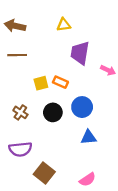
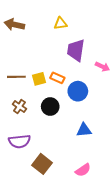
brown line: (17, 55) -> (16, 77), moved
blue circle: (82, 107) -> (78, 91), moved

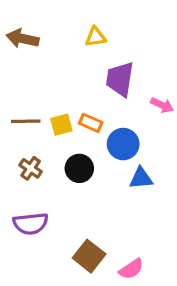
blue triangle: (84, 130) -> (141, 178), moved
brown square: (42, 164) -> (89, 256), moved

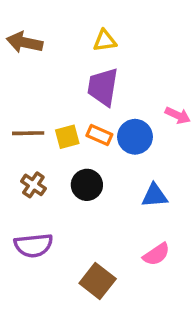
purple trapezoid: (120, 79) -> (103, 87), moved
blue circle: (123, 144) -> (135, 137), moved
pink semicircle: (131, 269) -> (156, 254), moved

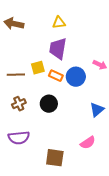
yellow square: (67, 137) -> (38, 68), moved
brown cross: (33, 185) -> (19, 104), turned 32
blue triangle: (155, 196) -> (97, 110), moved, turned -35
brown square: (98, 281) -> (55, 158), turned -30

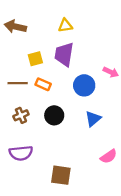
yellow square: (38, 68) -> (35, 59), moved
orange rectangle: (56, 76) -> (43, 84), moved
blue triangle: (97, 110) -> (93, 119), moved
pink semicircle: (88, 143) -> (109, 156), moved

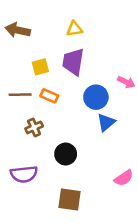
brown cross: (21, 115) -> (34, 127), moved
black circle: (54, 115) -> (66, 154), moved
blue triangle: (93, 119) -> (106, 122), moved

